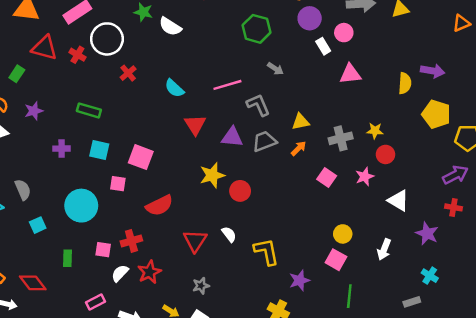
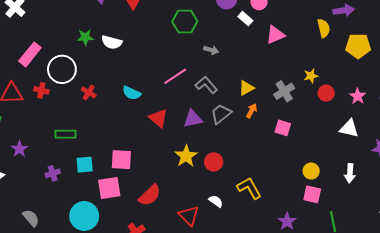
pink star: (365, 177) -> (358, 96), moved
pink square: (118, 184) -> (109, 188), size x1.6
yellow L-shape: (266, 252) -> (249, 188), moved

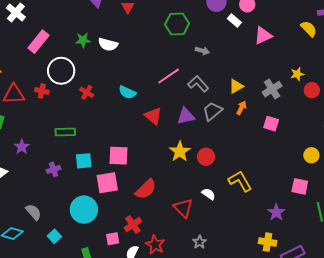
yellow semicircle: (324, 28) -> (309, 29), turned -30
pink rectangle: (30, 54) -> (39, 42), moved
yellow circle: (311, 171) -> (311, 155), moved

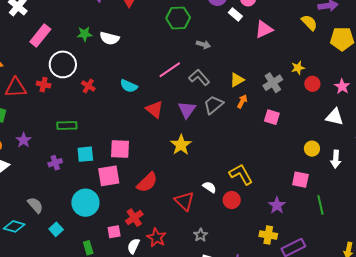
purple triangle: (186, 116) -> (187, 110), turned -42
red circle: (206, 157) -> (232, 200), moved

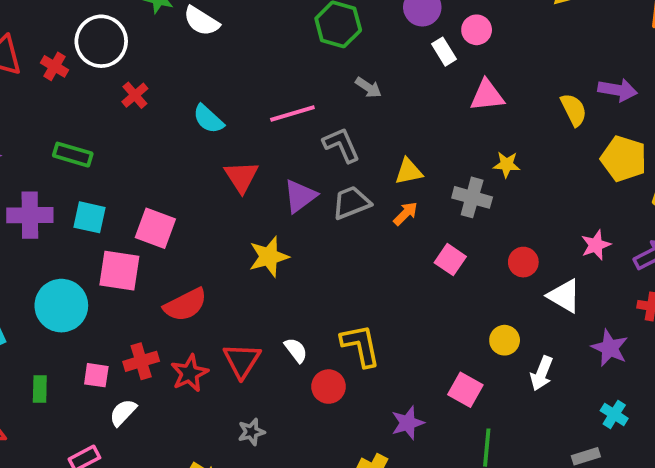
yellow star: (298, 68) -> (507, 164), moved
gray cross: (273, 83) -> (472, 197), turned 30
red circle: (312, 84) -> (523, 262), moved
purple cross: (55, 163) -> (30, 215), size x1.6
red star: (156, 238) -> (189, 373), moved

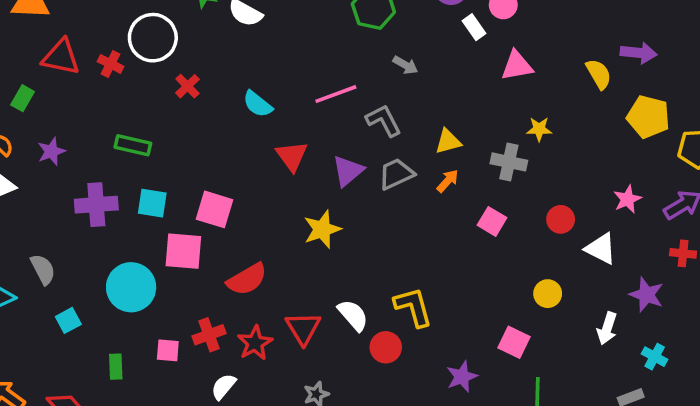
white semicircle: (296, 350) -> (353, 315), size x1.4
white arrow: (542, 373) -> (607, 328), moved
white semicircle: (123, 412) -> (223, 387), moved

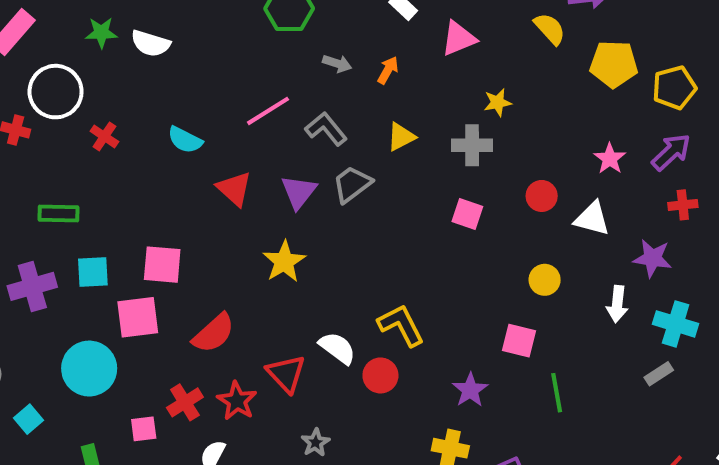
orange arrow: (448, 181) -> (388, 70), moved
cyan cross: (655, 357) -> (676, 324), size x1.5

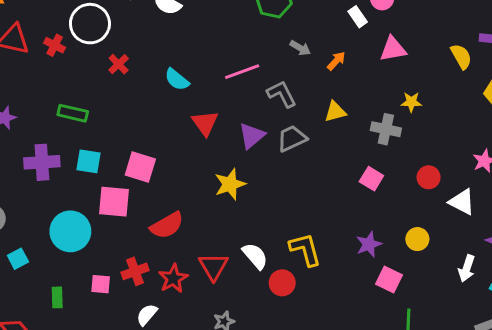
purple star: (470, 390) -> (369, 244), moved

